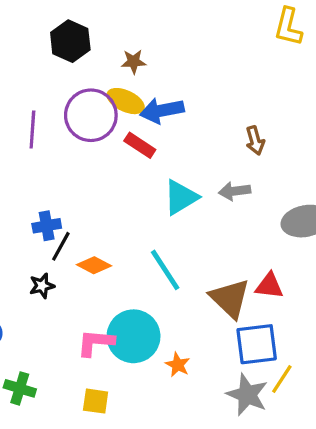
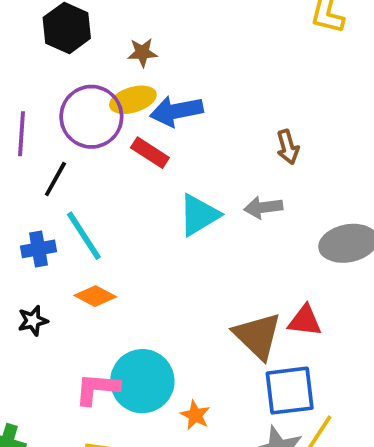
yellow ellipse: (126, 101) -> (133, 100), turned -42
black line: (61, 246) -> (55, 179), moved
cyan line: (165, 270) -> (84, 236), moved

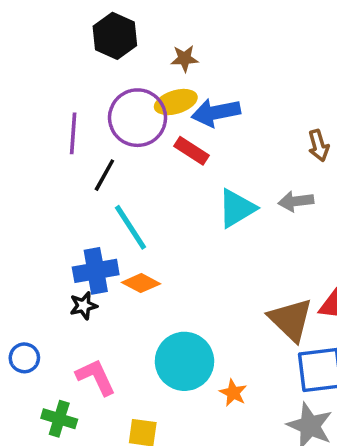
blue cross: (38, 249) -> (96, 271), moved, size x1.4
pink L-shape: (97, 389) -> (96, 377), moved, turned 60

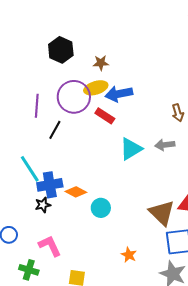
cyan line: (131, 227) -> (30, 169), moved
cyan circle: (184, 361) -> (101, 208), moved, size x0.6

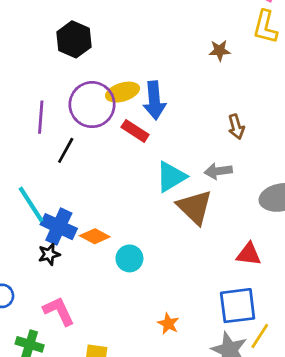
brown star: (101, 63) -> (220, 50), moved
blue arrow: (119, 94) -> (154, 100), turned -84
blue cross: (50, 185) -> (59, 227), turned 35
brown triangle: (162, 213) -> (195, 207), moved

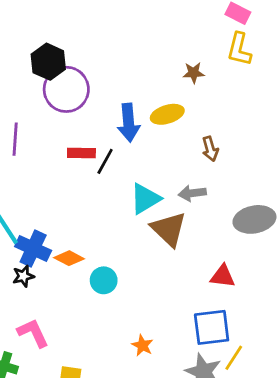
yellow ellipse: (123, 92) -> (167, 114), moved
purple circle: (92, 105) -> (66, 89), moved
red rectangle: (135, 131) -> (81, 153), moved, turned -32
black line: (66, 150) -> (105, 161), moved

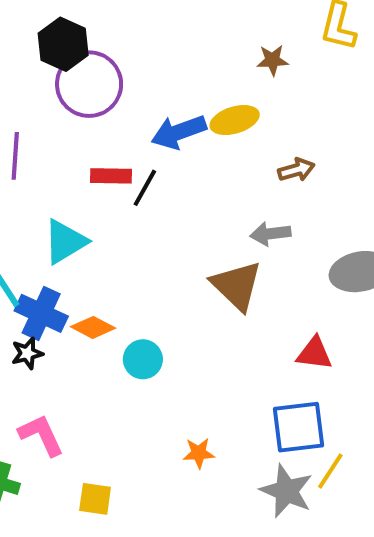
blue arrow: (129, 123) -> (179, 132), turned 75
brown arrow: (210, 149) -> (296, 170), turned -90
cyan triangle: (145, 199) -> (65, 242), moved
orange star: (142, 345) -> (199, 453), turned -30

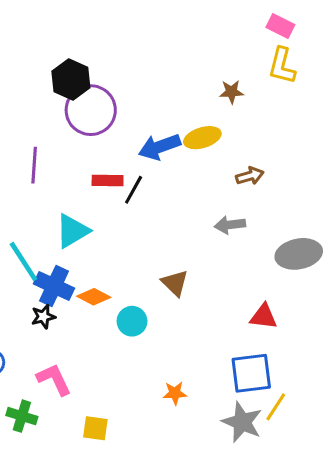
brown triangle: (237, 286) -> (175, 283), moved, size x0.7

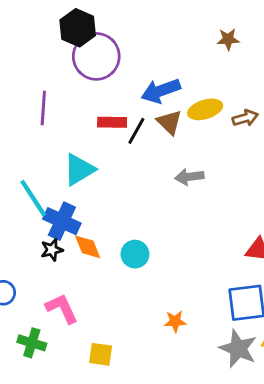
yellow ellipse: (202, 138) -> (205, 109), moved
gray arrow: (230, 225) -> (189, 177), moved
brown triangle: (175, 283) -> (169, 122), moved
orange diamond: (94, 297) -> (88, 247), moved, turned 40

